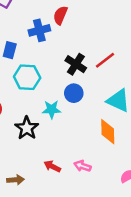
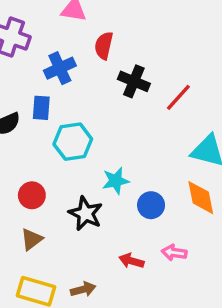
blue cross: (39, 30) -> (60, 68), moved
black cross: (76, 64) -> (134, 81), moved
blue circle: (74, 93) -> (151, 205), moved

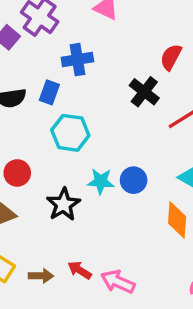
red semicircle: (104, 46) -> (171, 57), moved
blue circle: (151, 205) -> (134, 180), moved
pink arrow: (174, 253) -> (118, 282), moved, size x1.4
red arrow: (131, 261) -> (80, 270), moved

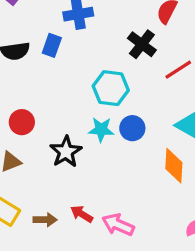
cyan hexagon: (70, 133) -> (111, 88), moved

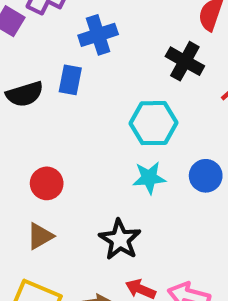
blue circle: (132, 128) -> (206, 176), moved
black star: (66, 152) -> (120, 240), moved

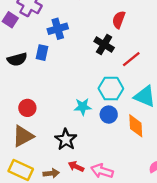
cyan hexagon: (154, 123) -> (111, 89), moved
blue circle: (206, 176) -> (109, 115), moved
brown triangle: (40, 236) -> (23, 136), size x1.5

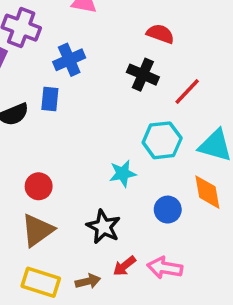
red semicircle: (119, 20) -> (160, 34), turned 96
blue circle: (109, 115) -> (168, 210), moved
red arrow: (76, 167) -> (124, 266), turned -56

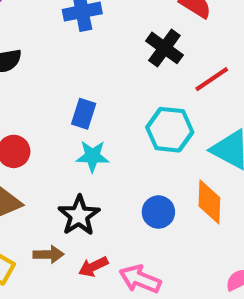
blue rectangle: (50, 99) -> (84, 114), moved
cyan star: (123, 173) -> (92, 156), moved
brown arrow: (88, 281) -> (48, 254), moved

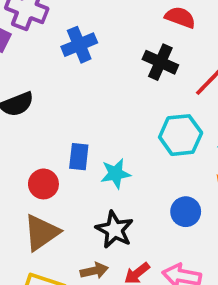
blue rectangle: (84, 114) -> (79, 157), moved

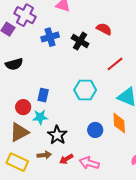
black cross: (160, 62) -> (80, 41), moved
cyan hexagon: (181, 135) -> (85, 90), moved
cyan star: (116, 174) -> (40, 117), moved

